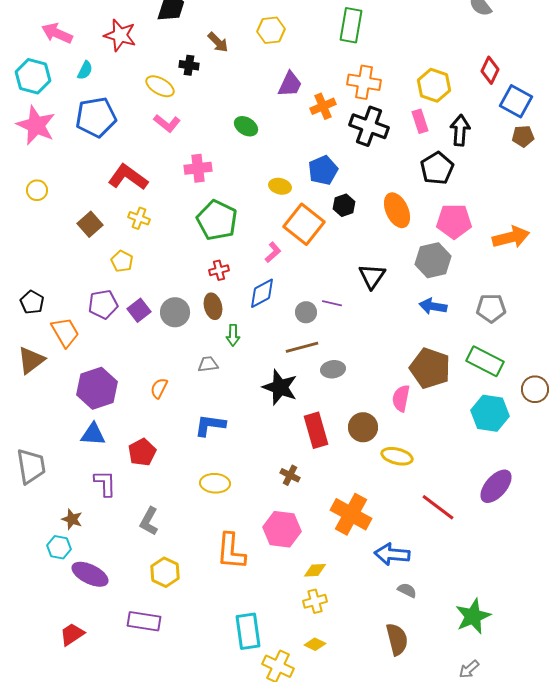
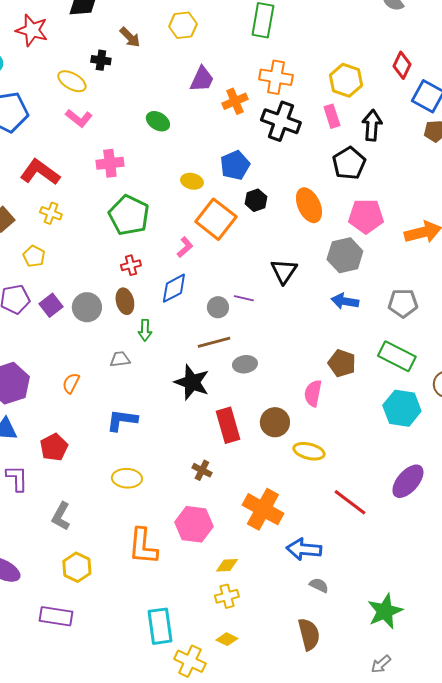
brown pentagon: (430, 368) -> (342, 363), size x0.7

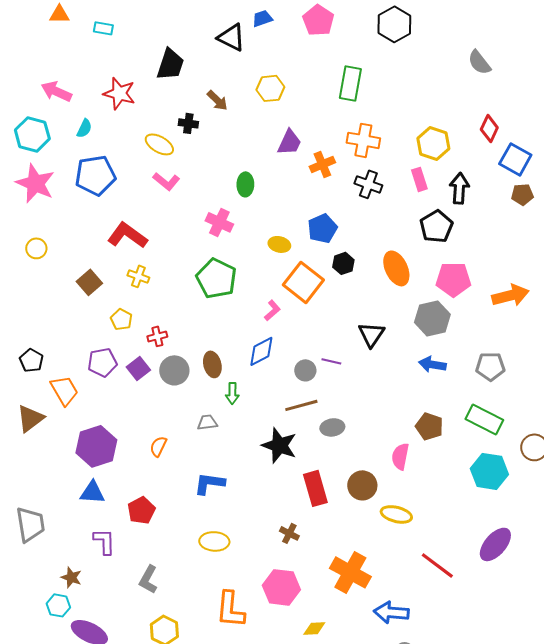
green ellipse: (158, 121) -> (245, 184), turned 60
black cross: (281, 121) -> (368, 184), size x0.7
pink cross: (110, 163) -> (219, 222), moved, turned 32
red cross: (131, 265) -> (157, 336), moved

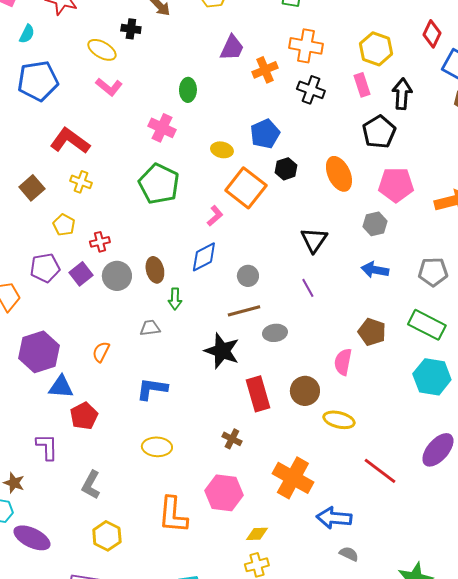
gray hexagon: (432, 318) -> (375, 224), size x0.7
purple line: (331, 361) -> (308, 288), moved, turned 48
blue triangle: (92, 492) -> (61, 387), moved

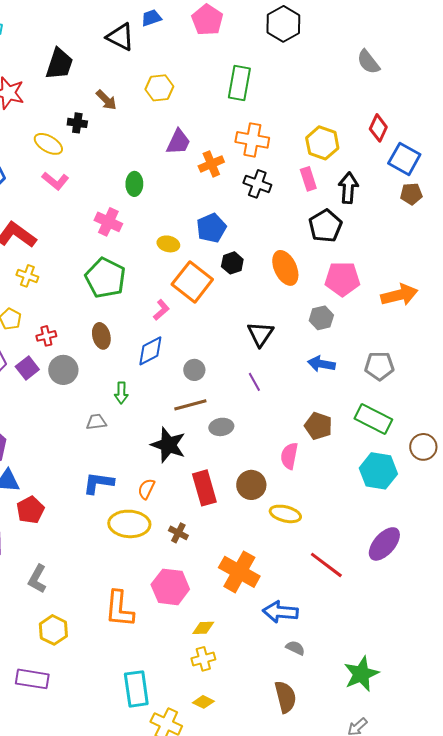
brown ellipse: (155, 270) -> (101, 336), moved
orange semicircle: (101, 352) -> (146, 489), moved
yellow ellipse: (157, 447) -> (129, 524), moved, size x1.4

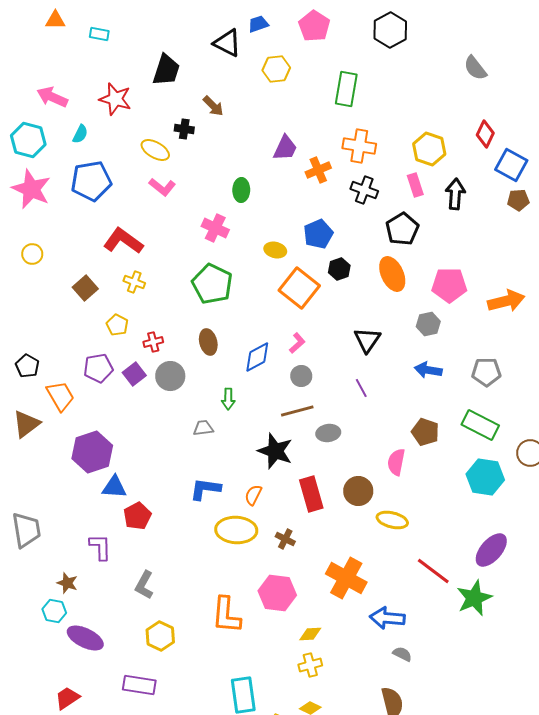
yellow hexagon: (159, 88) -> (276, 69), moved
black pentagon: (325, 226) -> (402, 229), moved
pink L-shape: (161, 310) -> (297, 343), moved
green star: (361, 674) -> (474, 598), moved

